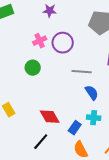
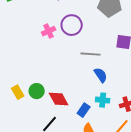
pink cross: (40, 41) -> (49, 31), moved
green circle: (33, 68) -> (37, 91), moved

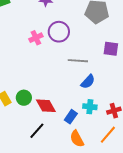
blue semicircle: (101, 75) -> (88, 82), turned 77

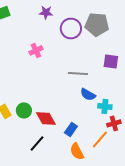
purple circle: (59, 32) -> (71, 28), moved
blue semicircle: (88, 82) -> (88, 94), turned 77
cyan cross: (90, 107) -> (105, 106), moved
orange line: (108, 135) -> (100, 139), moved

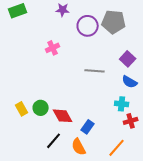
purple square: (111, 61) -> (128, 59), turned 35
blue semicircle: (88, 94) -> (130, 82), moved
orange line: (100, 139) -> (117, 148), moved
orange semicircle: (77, 151) -> (79, 147), moved

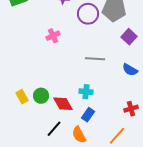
purple square: (128, 59) -> (129, 37), moved
cyan cross: (122, 104) -> (86, 92), moved

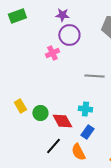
purple circle: (88, 14) -> (69, 35), moved
yellow rectangle: (22, 97) -> (20, 106), moved

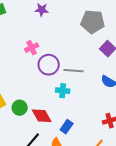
purple circle: (69, 35) -> (49, 65), moved
cyan cross: (85, 109) -> (63, 91), moved

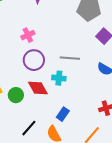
purple circle: (49, 65) -> (34, 60), moved
red diamond: (42, 116) -> (38, 88), moved

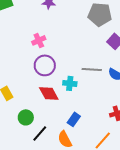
gray line: (70, 58) -> (92, 69), moved
green circle: (16, 95) -> (26, 117), moved

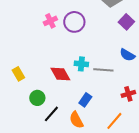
purple circle: (45, 65) -> (74, 22), moved
gray line: (92, 69) -> (103, 70), moved

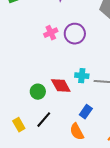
yellow rectangle: (18, 74) -> (19, 125), moved
green circle: (37, 98) -> (38, 92), moved
black line: (51, 114) -> (44, 120), moved

